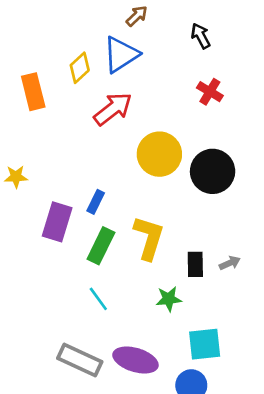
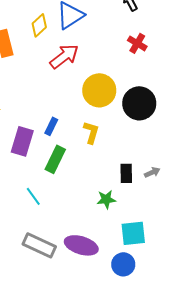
yellow L-shape: (149, 238) -> (91, 132), moved, size x0.7
cyan line: (98, 299) -> (33, 196), moved

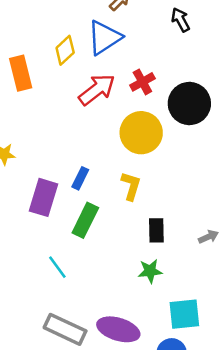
red cross: (137, 43) -> (142, 82), moved, turned 30
black circle: (139, 103) -> (189, 104), moved
black rectangle: (126, 173) -> (156, 230), moved

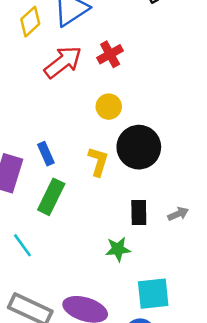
black circle: (189, 104) -> (139, 147), moved
yellow circle: (141, 133) -> (109, 107), size x0.6
blue rectangle: (80, 178) -> (46, 154), turned -50
black rectangle: (156, 230) -> (139, 213), moved

